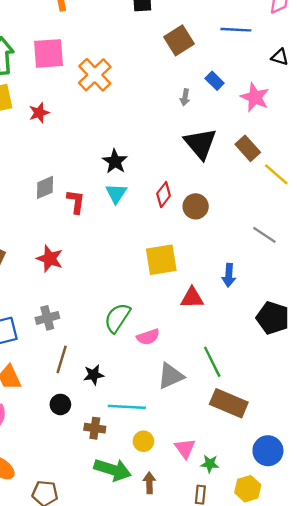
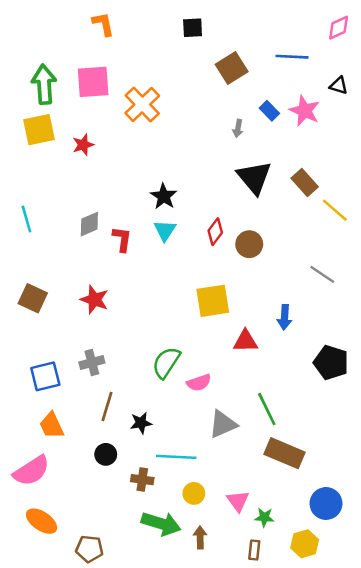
pink star: (255, 97) -> (305, 111), moved

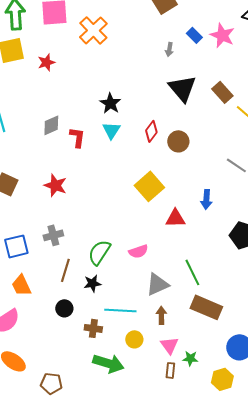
yellow square: (213, 301) -> (149, 186), turned -32
green semicircle: (166, 363) -> (99, 252), moved
brown arrow: (200, 537) -> (161, 315), moved
brown rectangle: (254, 550) -> (170, 370), moved

